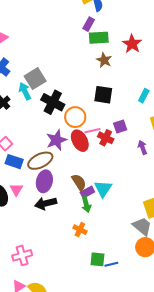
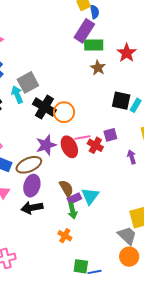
purple rectangle: (89, 24) -> (84, 31), size x1.6
black square: (103, 95) -> (121, 101), moved
orange circle: (75, 117) -> (64, 112), moved

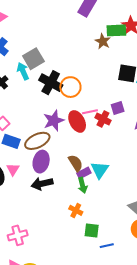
green rectangle: (94, 45) -> (116, 30), moved
green square: (81, 266) -> (92, 230), moved

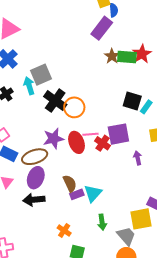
brown star: (103, 41) -> (112, 56), moved
purple square: (118, 108) -> (118, 134), size x1.6
green arrow: (83, 185) -> (102, 222), moved

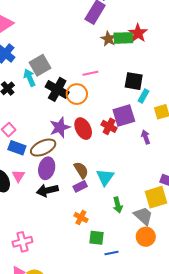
cyan rectangle: (146, 107) -> (144, 96), moved
pink line: (90, 134) -> (90, 73), moved
purple rectangle: (77, 194) -> (80, 186), moved

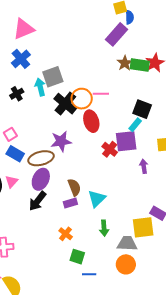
orange circle: (77, 94) -> (82, 99), moved
cyan rectangle: (144, 96) -> (135, 125), moved
red ellipse: (83, 129) -> (91, 121), moved
black arrow: (47, 190) -> (37, 201), turned -50
gray trapezoid: (143, 216) -> (127, 243), turned -50

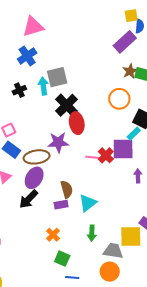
pink line: (101, 94) -> (93, 157), moved
orange circle: (82, 99) -> (119, 99), moved
red ellipse: (91, 121) -> (77, 123), moved

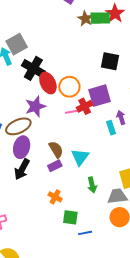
orange circle: (119, 99) -> (69, 87), moved
cyan rectangle: (134, 134) -> (111, 128), moved, turned -48
red cross: (106, 155) -> (85, 106), turned 35

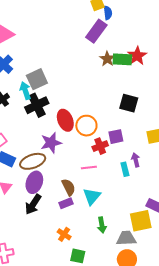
black cross: (33, 68) -> (37, 105), moved, turned 30
purple square: (100, 96) -> (116, 137), size x0.7
pink line: (73, 111) -> (89, 167), moved

